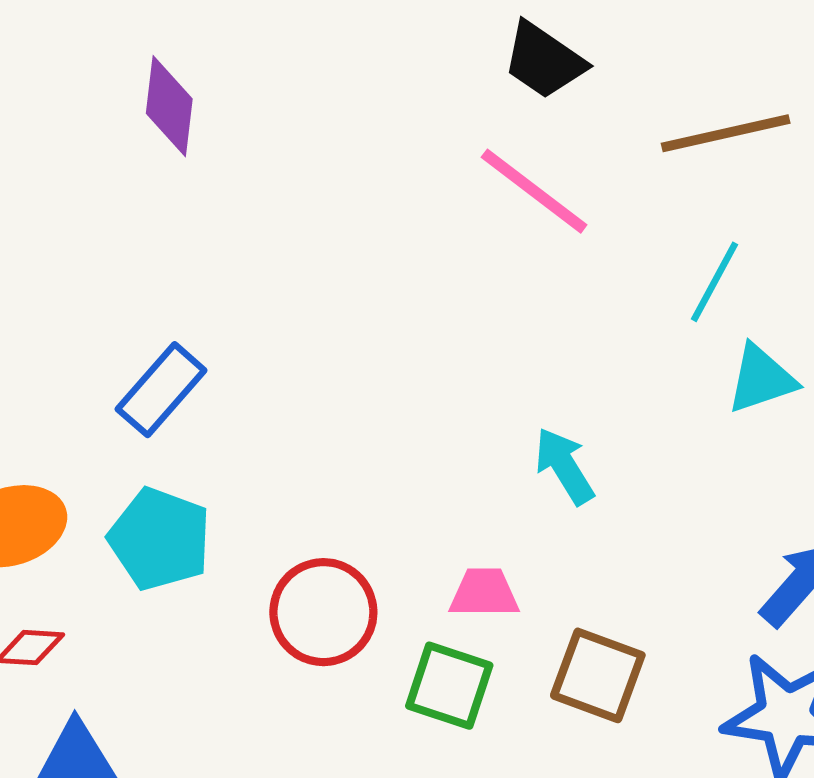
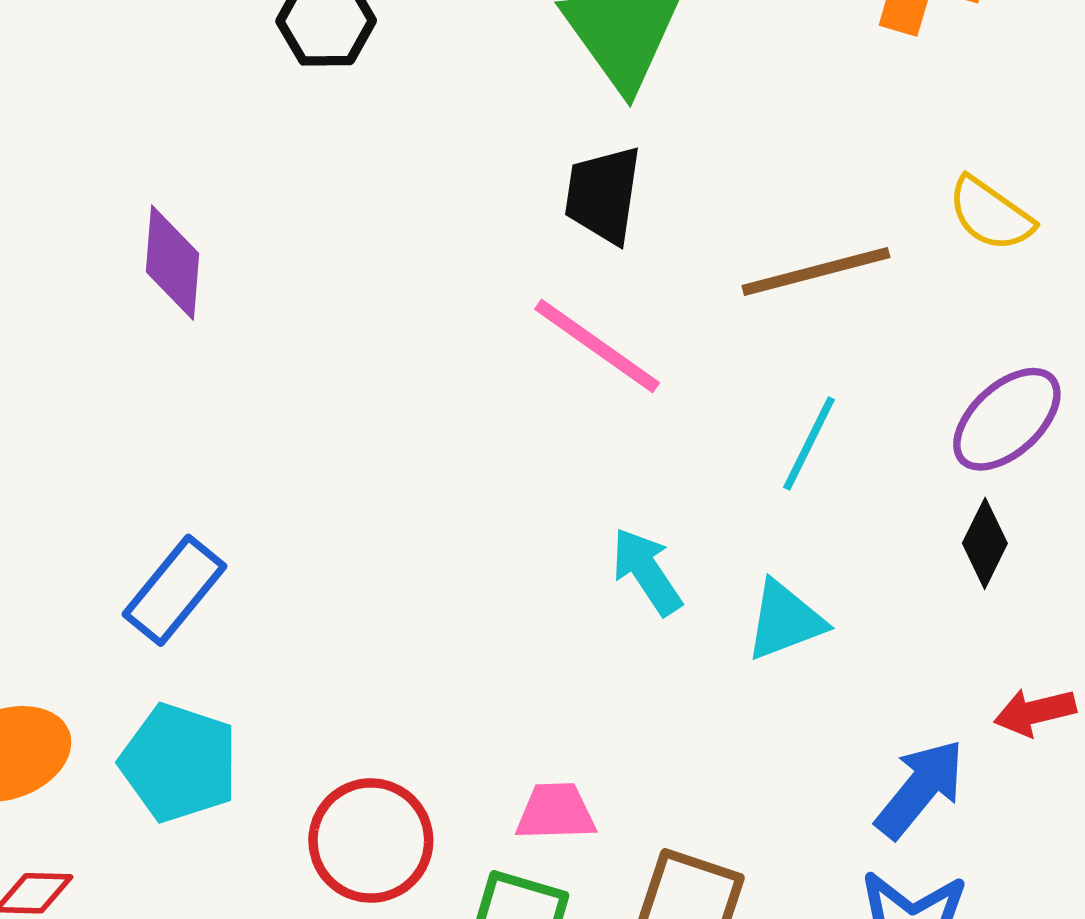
black trapezoid: (544, 60) -> (603, 195), turned 66
cyan triangle: (761, 379) -> (785, 620), moved
cyan arrow: (564, 466) -> (647, 571), moved

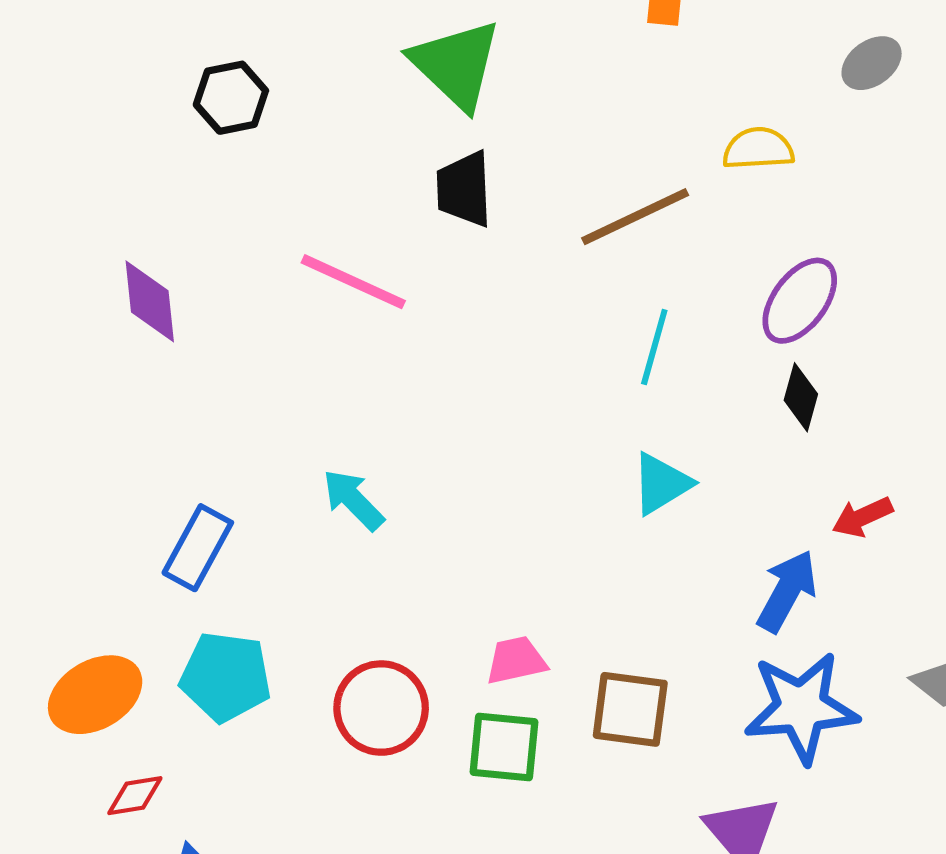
yellow semicircle: (991, 214) -> (758, 149), turned 152
pink line: (597, 346) -> (353, 282), moved
cyan arrow: (647, 571) -> (353, 500), moved

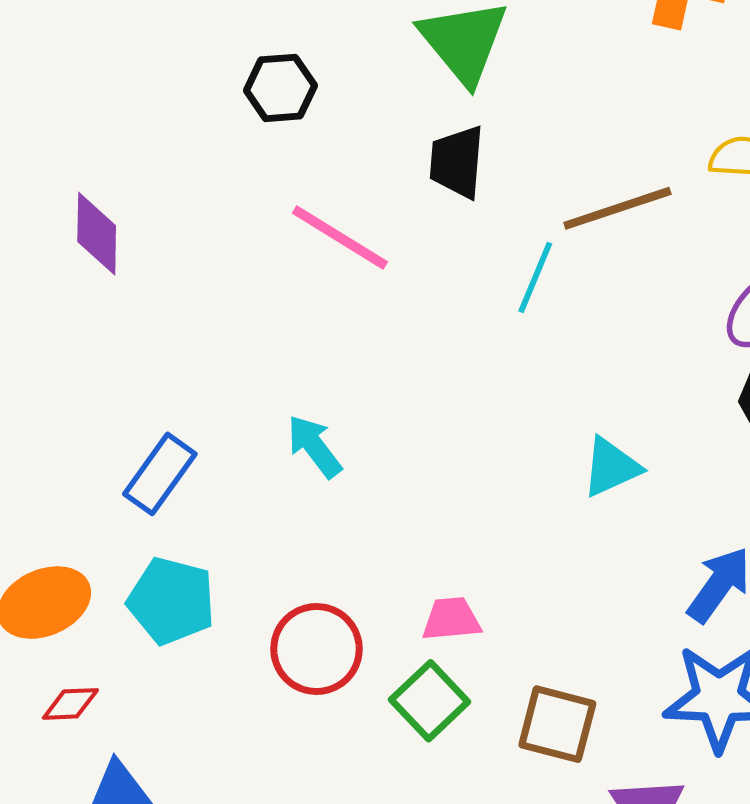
black hexagon: (231, 98) -> (280, 88), moved
purple diamond: (150, 301) -> (97, 234), moved
cyan line: (654, 347) -> (535, 277), moved
brown square: (630, 709) -> (557, 724), moved
green square: (504, 747) -> (430, 701), turned 34

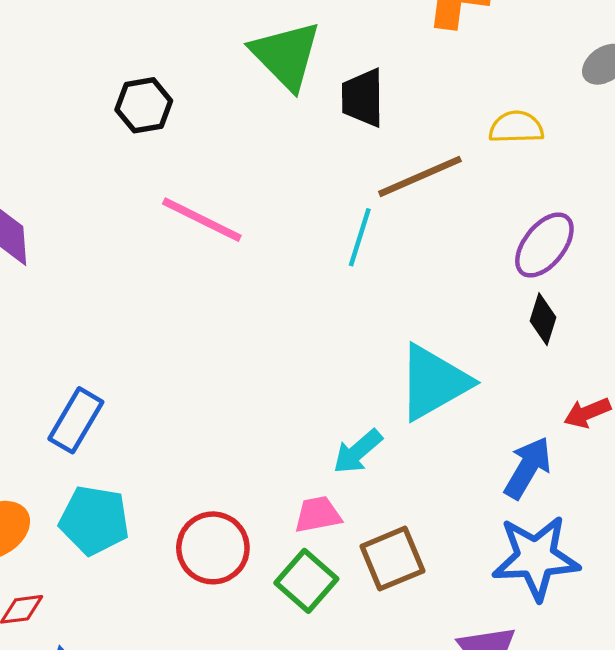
black trapezoid: (457, 162) -> (363, 98), moved
cyan arrow: (314, 446) -> (358, 452), moved, turned -88
cyan triangle: (611, 467) -> (434, 382), size x1.6
brown square: (557, 724) -> (392, 559), moved, turned -32

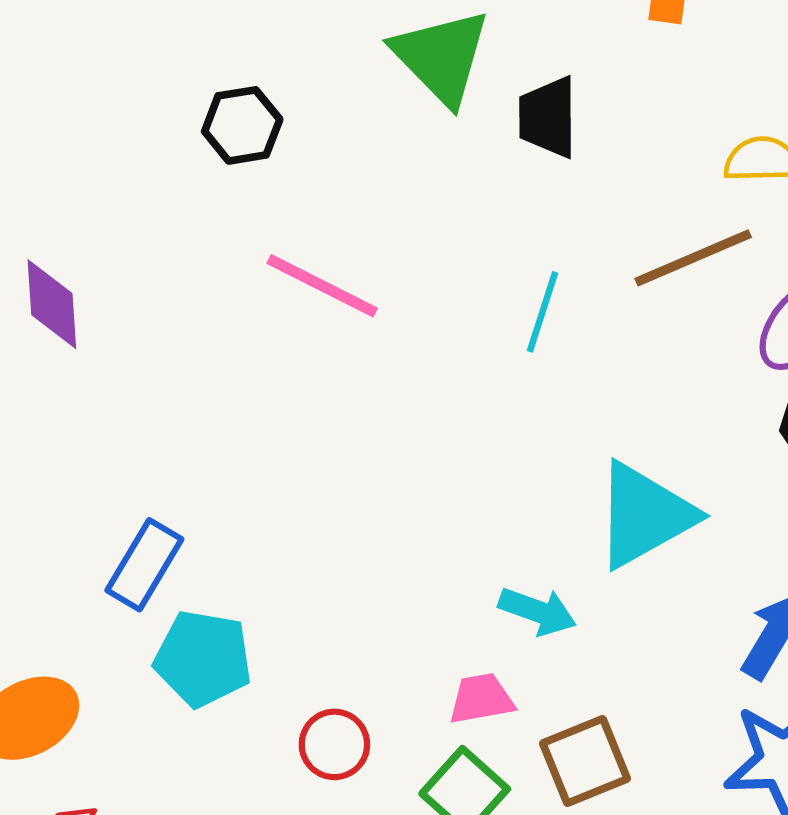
brown line: (420, 176) -> (693, 258), moved
cyan arrow: (358, 452) -> (537, 611), turned -120
cyan pentagon: (94, 520) -> (203, 659), moved
red circle: (213, 548) -> (334, 744), size x0.7

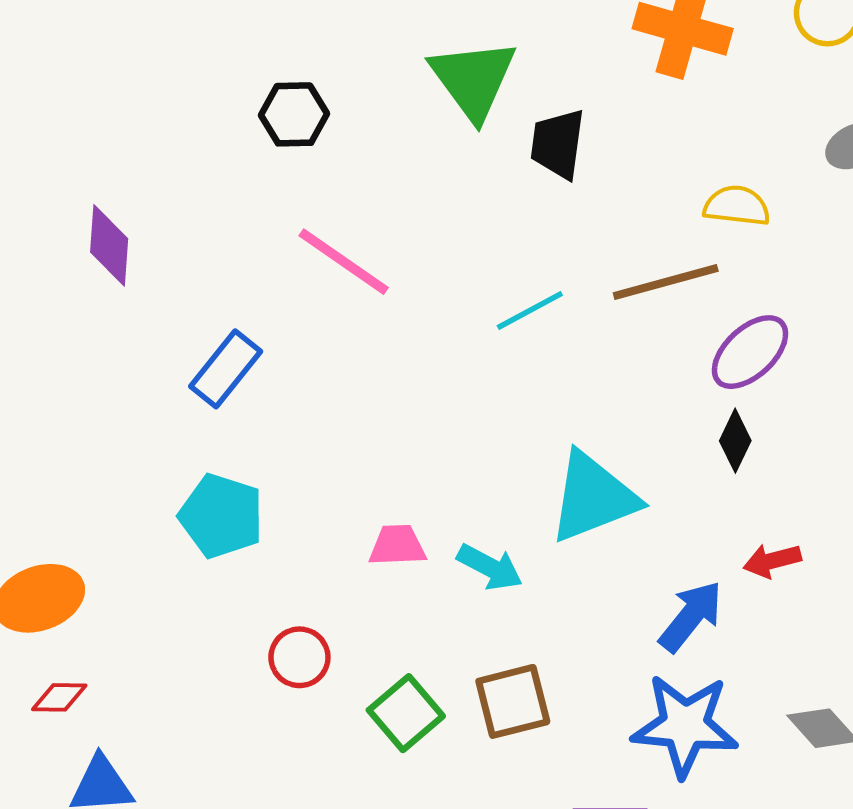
cyan line: (542, 312) -> (530, 310), turned 36
blue rectangle: (144, 565) -> (226, 369), moved
cyan pentagon: (203, 659) -> (221, 516), moved
pink trapezoid: (481, 699) -> (397, 545), moved

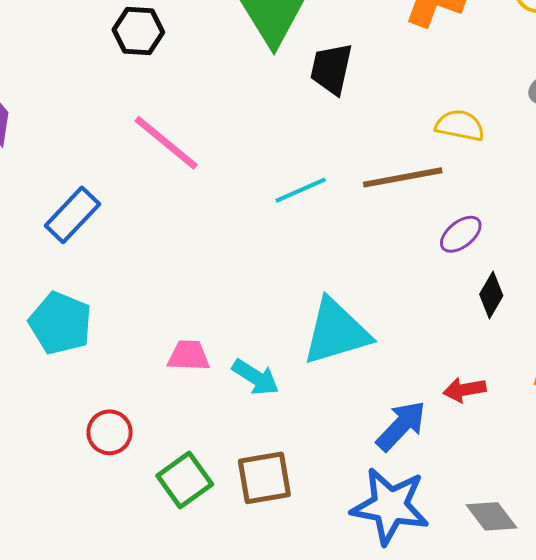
purple ellipse: (750, 352) -> (461, 234), size x0.7
black diamond: (735, 441) -> (491, 295), moved

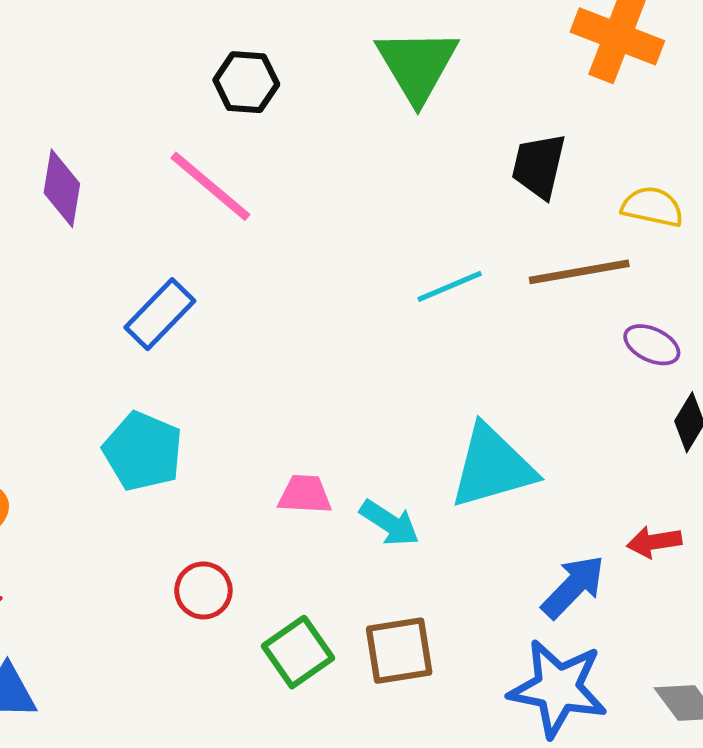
black trapezoid: (331, 69) -> (539, 166), moved
pink line: (166, 143) -> (210, 186), moved
purple ellipse: (461, 234) -> (652, 345), turned 63

